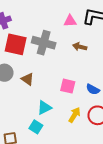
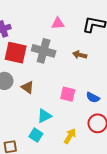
pink triangle: (70, 21) -> (58, 23), moved
yellow arrow: (75, 115) -> (70, 136), moved

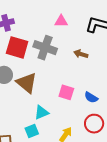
brown triangle: (28, 87) -> (27, 83), size x1.6
cyan square: (36, 135) -> (32, 131), turned 32

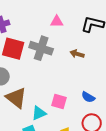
brown triangle: (27, 83) -> (16, 98), moved
pink square: (66, 92) -> (59, 102), moved

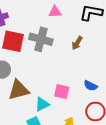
brown arrow: (77, 54) -> (77, 43), turned -72
brown triangle: (16, 98) -> (19, 90), turned -50

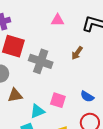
gray cross: (41, 39) -> (41, 61), moved
brown triangle: (19, 90) -> (15, 95), size x0.7

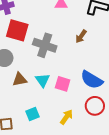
blue semicircle: (87, 97) -> (92, 80), size x1.6
cyan triangle: (37, 111) -> (43, 80), moved, turned -42

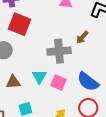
gray cross: (45, 45) -> (59, 51), moved, turned -30
brown triangle: (20, 79) -> (13, 82), moved

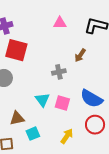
gray cross: (59, 51) -> (59, 72), size x0.6
brown triangle: (13, 82) -> (17, 118), moved

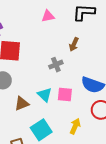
brown triangle: (17, 118) -> (22, 104), moved
cyan square: (33, 134) -> (41, 130), size x1.5

